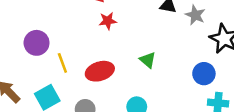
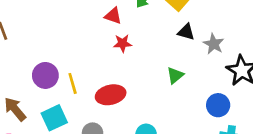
purple circle: (37, 43) -> (45, 75), moved
green triangle: (148, 60) -> (175, 75), moved, turned 36

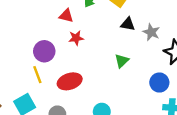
purple circle: (45, 75) -> (44, 51), moved

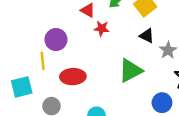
red star: (76, 38) -> (102, 28), moved
green triangle: (122, 61) -> (130, 71), size x1.6

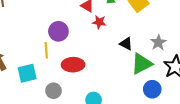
black triangle: (147, 36) -> (126, 44), moved
green triangle: (130, 71) -> (142, 64), moved

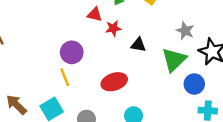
black triangle: (126, 44) -> (138, 45), moved
red ellipse: (73, 65) -> (114, 82), moved

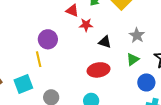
gray star: (185, 31) -> (137, 35), moved
green triangle: (174, 60) -> (133, 59), size x0.6
red ellipse: (114, 82) -> (99, 70), moved

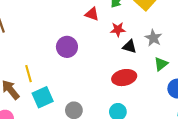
red star: (86, 25) -> (118, 29), moved
gray star: (137, 35) -> (153, 38), moved
yellow line: (39, 59) -> (29, 74), moved

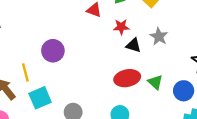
purple circle: (67, 47) -> (53, 51), moved
green triangle: (161, 64) -> (155, 82), moved, turned -40

